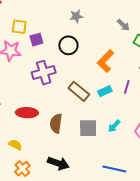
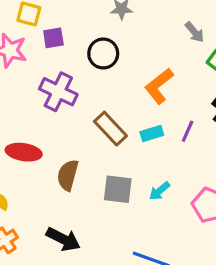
purple cross: (44, 73) -> (58, 92), turned 35

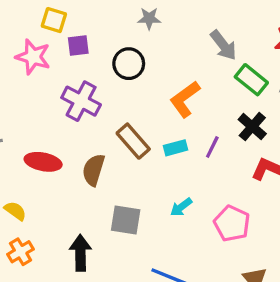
gray arrow: (195, 32) -> (223, 45), size x1.4
brown semicircle: (68, 175) -> (94, 170), moved
gray square: (118, 189) -> (126, 220), moved
black arrow: (63, 239) -> (80, 253), turned -120

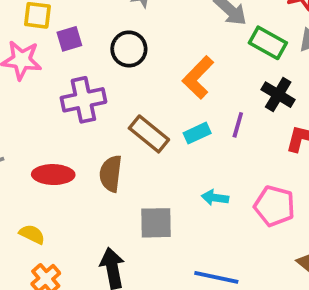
purple cross: (81, 101) -> (83, 100), turned -30
cyan arrow: (181, 207) -> (215, 198), turned 55

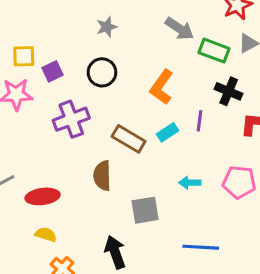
red ellipse: (53, 175) -> (43, 196), moved

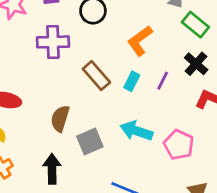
cyan rectangle: (168, 132) -> (132, 81), turned -48
brown semicircle: (102, 176) -> (60, 119), moved
cyan arrow: (190, 183) -> (136, 131), size x1.6
gray square: (145, 210) -> (90, 142), turned -32

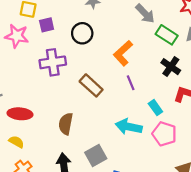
cyan rectangle: (132, 81) -> (155, 108), moved, turned -56
purple line: (163, 81) -> (131, 83), moved, turned -42
gray square: (90, 142) -> (96, 156), moved

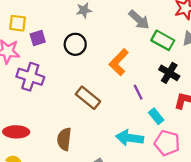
purple cross: (53, 62) -> (30, 77), moved, turned 30
purple line: (131, 83) -> (138, 92), moved

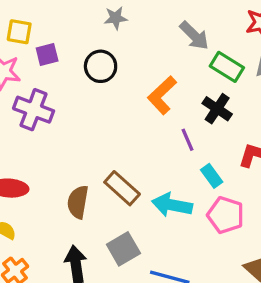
black cross: (169, 73) -> (217, 109), moved
brown rectangle: (88, 98) -> (122, 188), moved

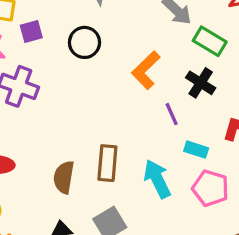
cyan rectangle: (212, 176) -> (196, 150), turned -35
brown rectangle: (122, 188) -> (107, 163), turned 54
cyan arrow: (172, 205) -> (157, 179), turned 54

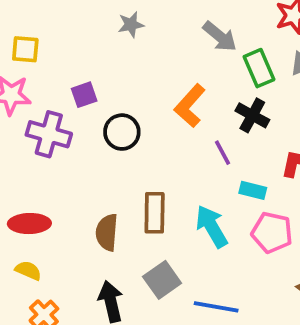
purple square: (31, 32) -> (84, 95), moved
green rectangle: (210, 41) -> (259, 68), turned 40
black circle: (84, 42) -> (122, 132), moved

